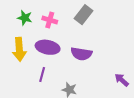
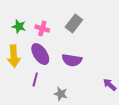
purple ellipse: (48, 47) -> (40, 54), turned 45

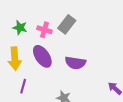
gray rectangle: (74, 23) -> (67, 24), moved
purple line: (35, 80) -> (23, 86), moved

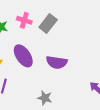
pink cross: (44, 30) -> (24, 20), moved

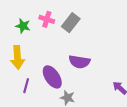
purple ellipse: (23, 56) -> (52, 77), moved

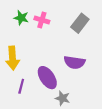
gray rectangle: (71, 23) -> (80, 23), moved
green star: (23, 26) -> (21, 18), moved

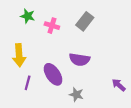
pink cross: (42, 20) -> (52, 26), moved
gray star: (62, 98) -> (76, 94), moved

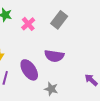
pink cross: (52, 26) -> (28, 24), turned 32

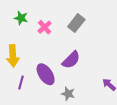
purple semicircle: (54, 56) -> (71, 60), turned -54

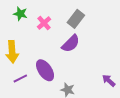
purple semicircle: (71, 60) -> (71, 44), moved
purple line: (21, 82) -> (20, 78), turned 48

